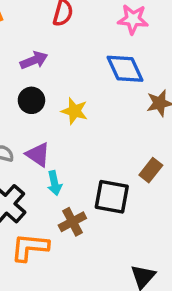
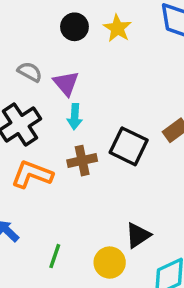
yellow star: (75, 111) -> (117, 28), moved

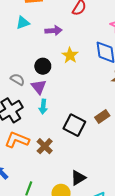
black circle: (74, 27) -> (43, 66), moved
brown cross: (82, 161) -> (45, 146), moved, turned -35

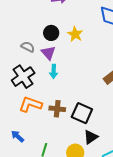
yellow star: (70, 55) -> (75, 34), moved
black square: (74, 125) -> (82, 113), moved
brown cross: (45, 146) -> (57, 109), turned -35

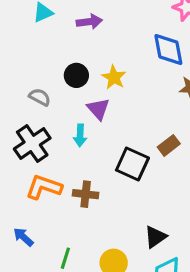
purple triangle: (48, 53) -> (98, 109), moved
black square: (82, 113) -> (132, 164), moved
black triangle: (91, 137) -> (155, 237), moved

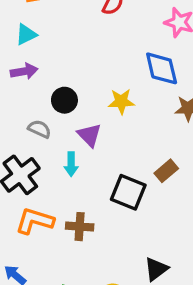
purple arrow: (89, 22) -> (24, 71), moved
yellow star: (114, 77) -> (121, 101), moved, turned -30
gray semicircle: (40, 97) -> (39, 129), moved

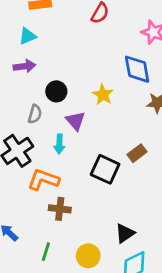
yellow star: (121, 101) -> (103, 95), turned 30
gray semicircle: (39, 129) -> (35, 114), turned 78
orange L-shape: (35, 221) -> (43, 180), moved
brown cross: (80, 227) -> (60, 209), moved

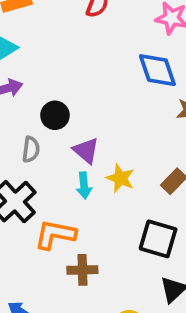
yellow star: (103, 95) -> (120, 178), moved
cyan arrow: (59, 144) -> (84, 185), moved
black square: (105, 169) -> (158, 239), moved

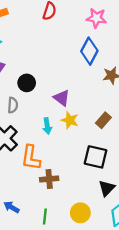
blue diamond: (157, 70) -> (89, 51), turned 50
purple triangle: (86, 151) -> (62, 98), moved
orange L-shape: (55, 235) -> (31, 158), turned -90

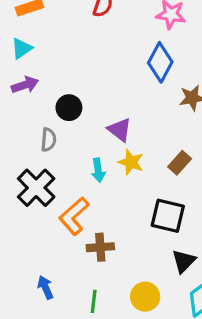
orange L-shape: (31, 158) -> (74, 216), turned 40
blue arrow: (11, 207) -> (45, 287), turned 35

